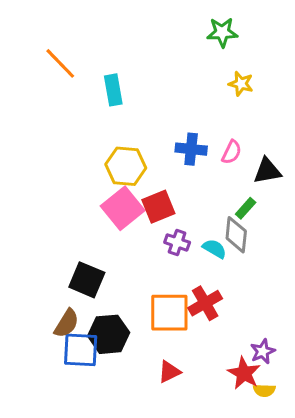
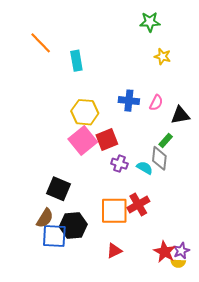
purple star: (263, 351) -> (181, 251), moved

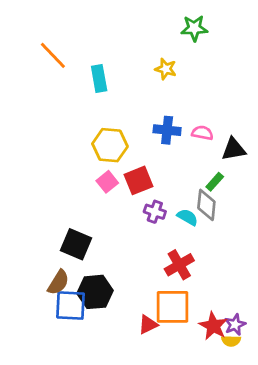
yellow star: (162, 57) -> (166, 69), moved
pink semicircle: (156, 103) -> (202, 133), turned -105
pink square: (83, 140) -> (107, 182), size x0.6
orange square: (114, 211) -> (173, 307), moved

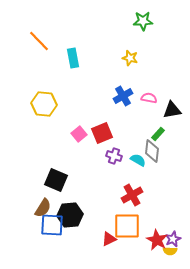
yellow star: (166, 69) -> (130, 58), moved
blue cross: (167, 130) -> (123, 96), turned -36
yellow hexagon: (110, 145) -> (44, 104), moved

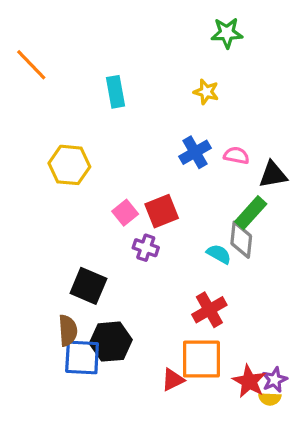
orange line: (39, 41) -> (31, 65), moved
green rectangle: (158, 134) -> (251, 213), size x1.5
purple cross: (114, 156) -> (146, 248), moved
brown semicircle: (43, 208) -> (68, 330), turned -36

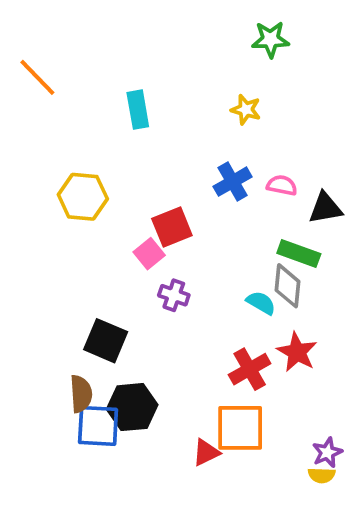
red square: (162, 211) -> (172, 227), moved
green rectangle: (251, 213) -> (299, 254), turned 68
red star: (249, 381) -> (297, 352), moved

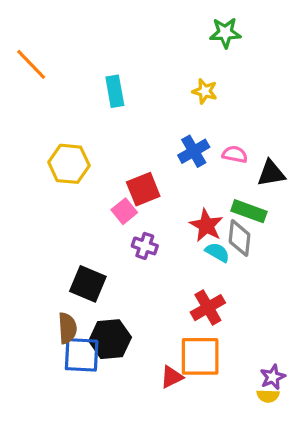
red star: (297, 352) -> (206, 225), moved

